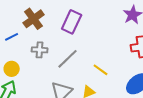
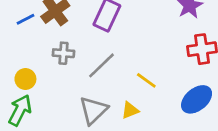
blue line: (12, 37) -> (25, 19), moved

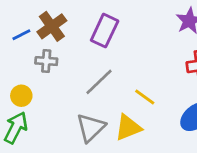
gray cross: (63, 53) -> (46, 61), moved
yellow triangle: (130, 110) -> (128, 128), size x1.5

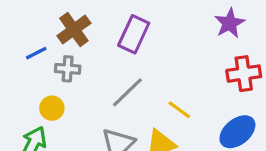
blue line: (21, 35) -> (36, 53), moved
yellow circle: (21, 96) -> (52, 108), moved

